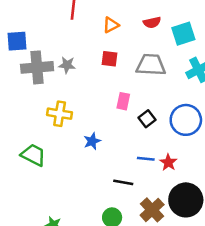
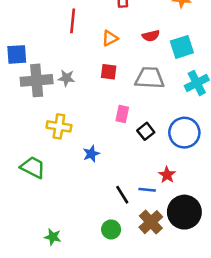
blue line: (146, 159) -> (147, 190), moved
black line: (123, 182) -> (122, 195), turned 48

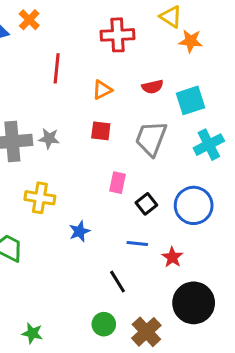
gray trapezoid: (150, 78) -> (151, 138), turned -72
blue line: (147, 190) -> (137, 243), moved
brown cross: (151, 222) -> (146, 332), moved

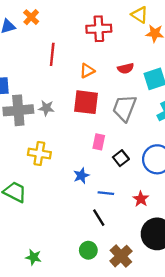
red square: (101, 131) -> (86, 102), size x1.6
blue star: (79, 231) -> (81, 176), moved
blue line: (137, 243) -> (106, 193), moved

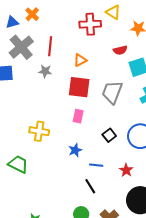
yellow triangle: (140, 15) -> (113, 12), moved
red semicircle: (126, 68) -> (120, 50), moved
gray star: (46, 108) -> (45, 71), moved
gray cross: (18, 110) -> (21, 47), moved, turned -35
pink rectangle: (99, 142) -> (78, 116), moved

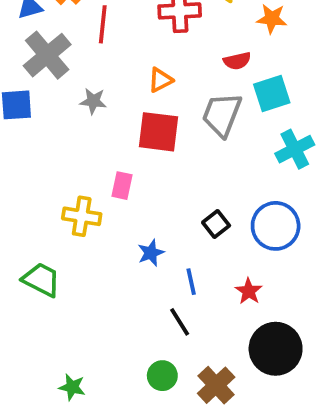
red line: (50, 46) -> (103, 24), moved
gray trapezoid: (112, 92) -> (222, 115), moved
pink rectangle: (78, 116) -> (122, 186), moved
blue line: (96, 165) -> (191, 282), turned 72

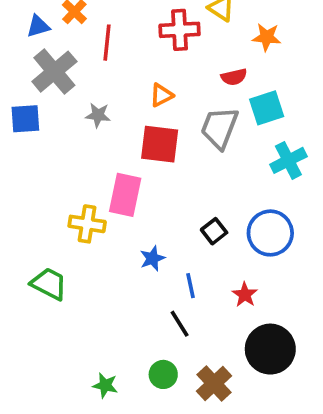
pink rectangle: (122, 186) -> (125, 195), size x1.6
green star: (72, 387) -> (105, 385), moved

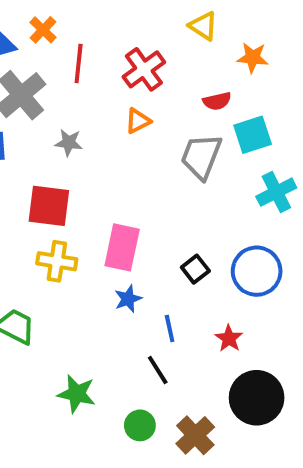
red cross: (180, 30) -> (144, 69), moved, turned -33
red square: (160, 144) -> (49, 206), moved
pink rectangle: (125, 195) -> (122, 247), moved
green star: (105, 385) -> (77, 394), moved, size x1.4

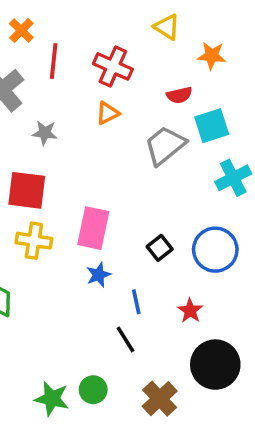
red cross: (144, 69) -> (113, 66), turned -30
gray trapezoid: (201, 156) -> (165, 145), turned 30
green star: (77, 394) -> (52, 399), moved
green circle: (140, 425) -> (93, 390), moved

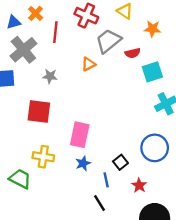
red cross: (113, 66) -> (86, 16), moved
gray trapezoid: (165, 145) -> (108, 41), moved
yellow cross: (34, 241) -> (43, 157), moved
black square: (160, 248) -> (120, 162), moved

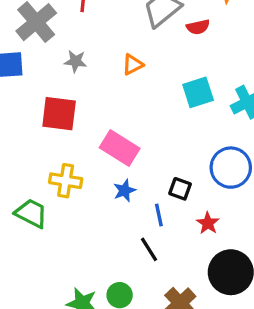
orange triangle: (88, 64) -> (133, 65), moved
cyan square: (152, 72) -> (198, 92), moved
pink rectangle: (80, 135) -> (120, 148), turned -70
black square: (120, 162) -> (180, 189), turned -32

